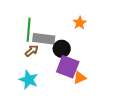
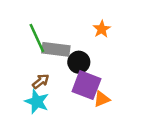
green line: (29, 30) -> (37, 38), turned -30
brown arrow: (32, 51) -> (41, 81), moved

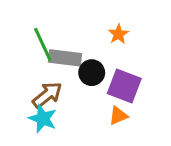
brown arrow: (41, 81) -> (47, 95), size x1.5
purple square: (86, 85) -> (124, 86), moved

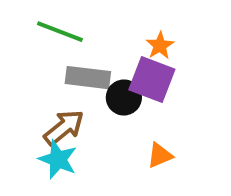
green line: (43, 44) -> (60, 32), moved, turned -44
purple square: (124, 86) -> (152, 80), moved

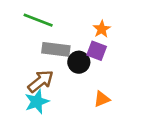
purple square: (152, 80) -> (97, 51), size x0.7
cyan star: (58, 159) -> (37, 102), turned 30

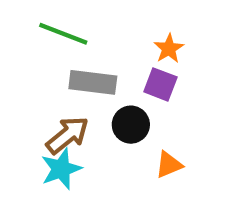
black circle: (79, 62) -> (131, 125), moved

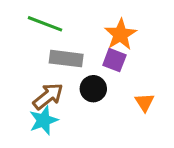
orange star: (169, 49) -> (120, 34), size x1.5
orange triangle: (169, 165) -> (145, 102), moved, turned -40

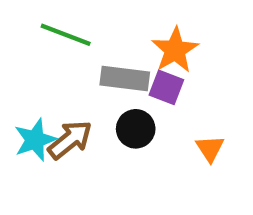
gray rectangle: (66, 59) -> (125, 79), moved
cyan star: (44, 120) -> (35, 140), moved

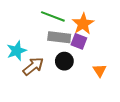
green line: (66, 35) -> (53, 16), moved
cyan star: (35, 140) -> (17, 51), moved

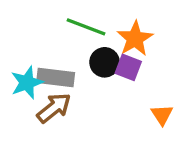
gray rectangle: (59, 37) -> (56, 78), moved
black circle: (64, 61) -> (105, 62), moved

